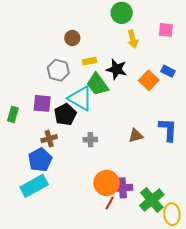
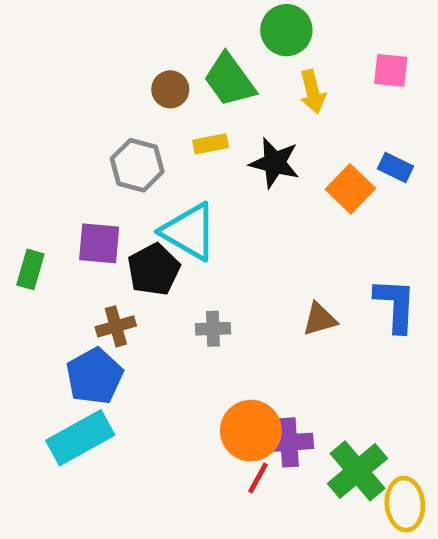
green trapezoid: (97, 84) -> (230, 80), moved

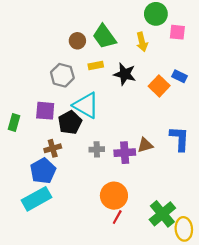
green circle: (286, 30) -> (156, 14), moved
purple cross: (289, 442) -> (125, 153), moved

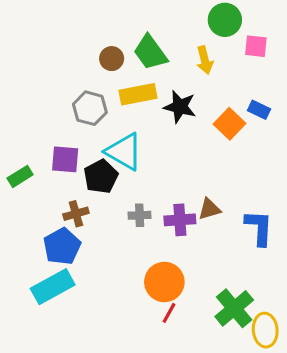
yellow rectangle: (96, 66) -> (138, 94), size x1.6
green rectangle: (14, 122) -> (20, 176), turned 42
blue L-shape: (180, 139) -> (259, 228), moved

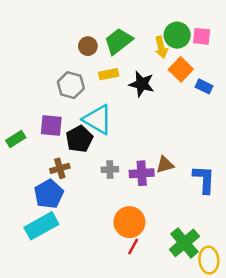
green circle: (225, 20) -> (177, 35), moved
green trapezoid: (150, 52) -> (118, 41), turned 88
yellow rectangle: (138, 94) -> (109, 74), size x0.7
orange square: (230, 124) -> (181, 69), moved

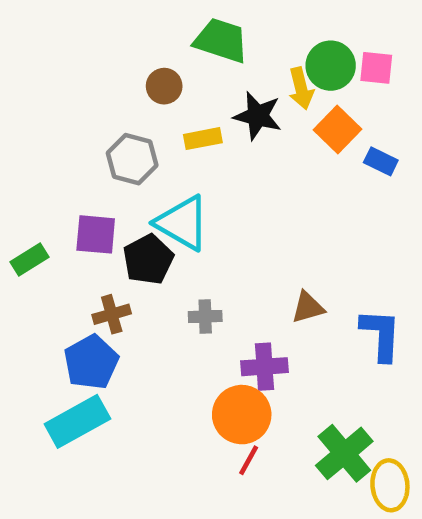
green trapezoid: (118, 41) -> (221, 41), moved, turned 56
black star: (142, 84) -> (258, 116), moved
purple cross: (142, 173) -> (264, 367), moved

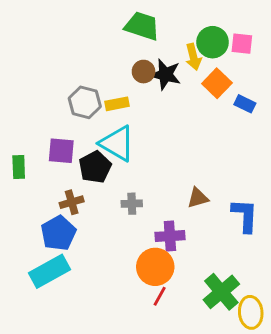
brown circle: (164, 86) -> (144, 72), moved
yellow rectangle: (203, 139) -> (117, 104), moved
green rectangle: (30, 259) -> (19, 167), turned -60

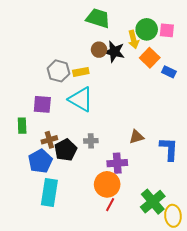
green rectangle: (19, 167) -> (22, 126), moved
black pentagon: (95, 167) -> (66, 150), moved
cyan rectangle: (50, 271) -> (49, 192), moved, turned -52

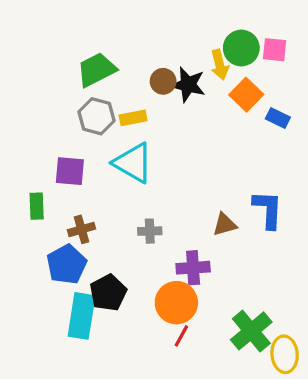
green trapezoid: (98, 18) -> (96, 70), moved, turned -45
blue L-shape: (169, 149) -> (268, 209), moved
black pentagon: (66, 150) -> (108, 293), moved

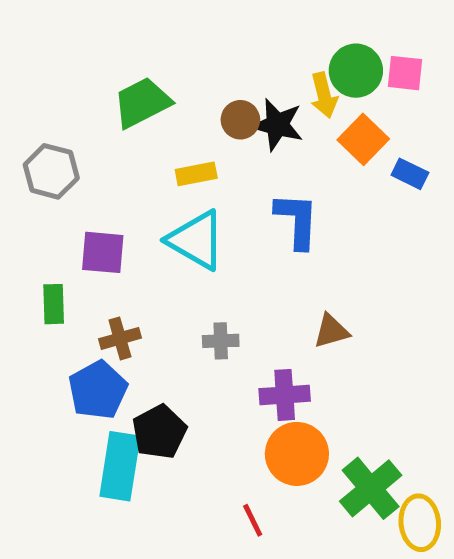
gray hexagon: (96, 116) -> (51, 171), moved
blue L-shape: (268, 209) -> (297, 221), moved
orange circle: (176, 303) -> (297, 454), moved
red line: (181, 336) -> (253, 520), moved, turned -55

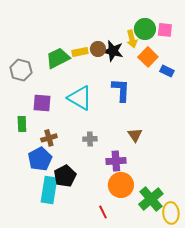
green trapezoid: (142, 103) -> (58, 58), moved
yellow rectangle: (196, 174) -> (80, 52), moved
brown triangle: (331, 331) -> (135, 135), turned -49

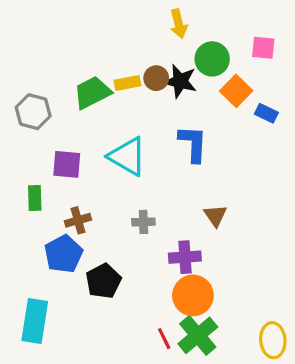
green circle: (145, 29) -> (212, 59), moved
yellow arrow: (132, 39) -> (179, 24), moved
cyan rectangle: (49, 190) -> (35, 321), moved
green cross: (151, 199) -> (198, 335), moved

